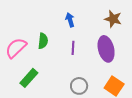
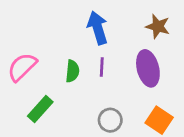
blue arrow: (70, 20) -> (98, 28), size x1.6
green semicircle: (43, 41) -> (72, 71), moved

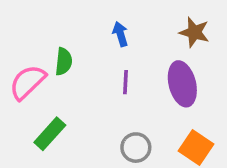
blue arrow: (98, 28) -> (120, 34), size x0.6
green semicircle: (72, 71) -> (64, 61), moved

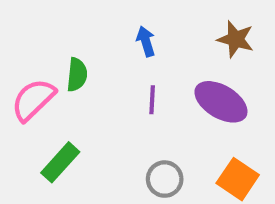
purple ellipse: (182, 84) -> (221, 102), turned -45

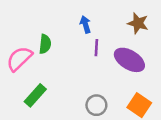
purple line: (152, 100) -> (96, 48), moved

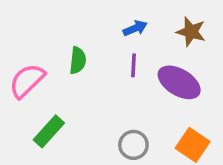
blue arrow: (85, 24) -> (135, 28), moved, turned 84
green semicircle: (45, 44) -> (78, 60), moved

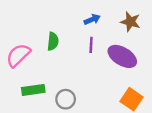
green rectangle: (49, 131) -> (33, 90), turned 40
gray circle: (133, 145) -> (66, 99), moved

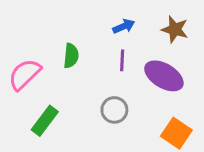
green rectangle: (33, 90) -> (45, 121), turned -45
gray circle: (66, 99) -> (114, 110), moved

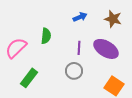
purple line: (122, 60) -> (79, 48), moved

